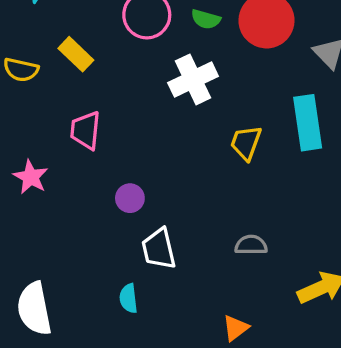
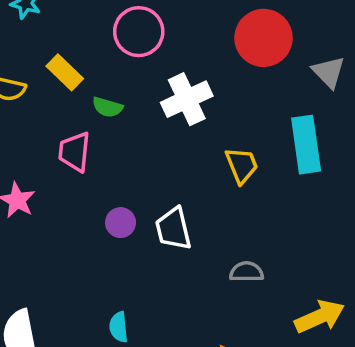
green semicircle: (206, 19) -> (108, 107), moved
yellow trapezoid: (246, 143) -> (242, 165), turned 138
white trapezoid: (159, 249) -> (173, 229), moved

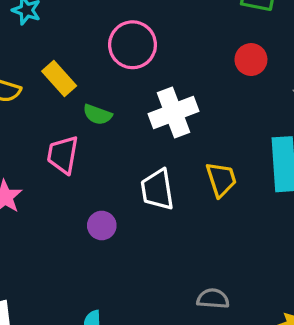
red circle: (264, 38) -> (251, 60), size x0.6
white trapezoid: (173, 229) -> (157, 190), moved
gray semicircle: (247, 272) -> (213, 299), moved

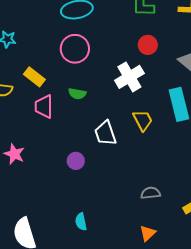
white cross: (174, 112) -> (129, 77), moved
green semicircle: (97, 115) -> (77, 94), moved
pink trapezoid: (63, 155) -> (44, 106), moved

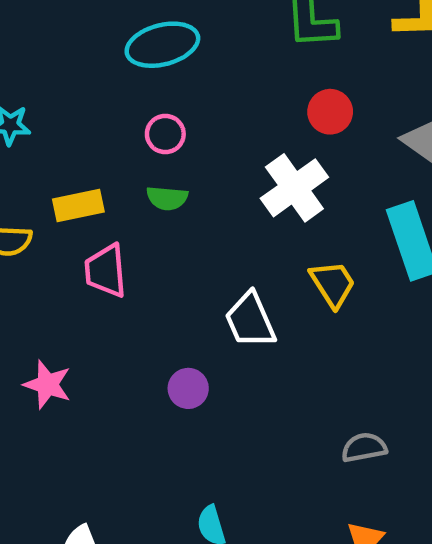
pink circle: (75, 49) -> (165, 134), size x0.6
yellow rectangle: (34, 77) -> (78, 206), turned -45
green semicircle: (77, 94) -> (167, 198), moved

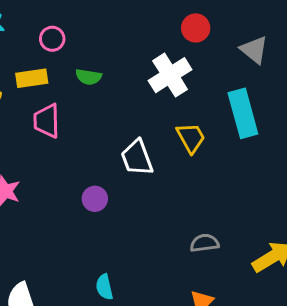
pink circle: (165, 134) -> (52, 39), moved

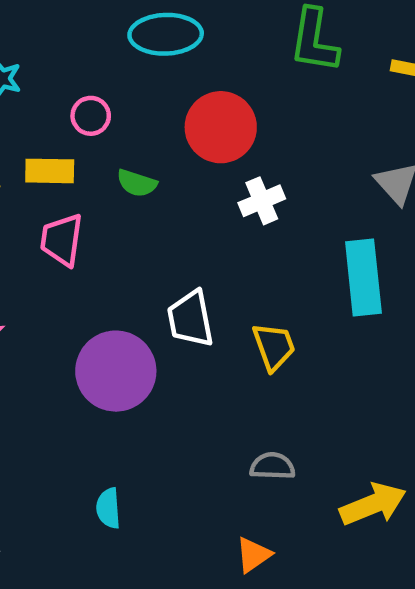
red circle: (196, 28) -> (221, 127), moved, size x1.6
white cross: (170, 75) -> (262, 201), size x0.7
yellow trapezoid: (191, 138) -> (274, 346), moved
purple circle: (95, 199) -> (116, 371), size x2.0

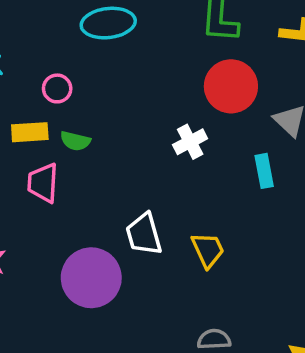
red circle: (221, 127) -> (231, 86), moved
green semicircle: (137, 183) -> (75, 141), moved
cyan rectangle: (363, 277) -> (264, 171), moved, size x0.6

